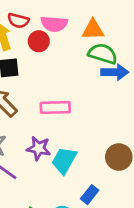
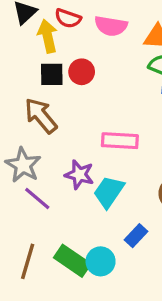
red circle: (39, 41) -> (82, 72), moved
pink rectangle: (55, 107) -> (120, 141), moved

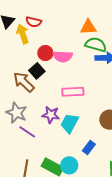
pink semicircle: (111, 26) -> (63, 57), moved
black square: (52, 74) -> (37, 71), moved, turned -35

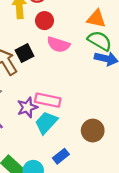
red circle: (45, 53) -> (44, 21), moved
pink rectangle: (73, 92) -> (48, 100), moved
purple star: (51, 115) -> (27, 107), turned 30

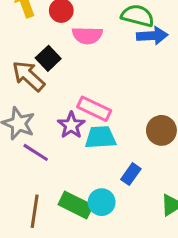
pink rectangle: (48, 100) -> (94, 109), turned 30
cyan trapezoid: (46, 123) -> (100, 137), turned 60

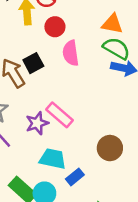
pink semicircle: (87, 35) -> (71, 53), turned 65
cyan trapezoid: (100, 137) -> (53, 159), moved

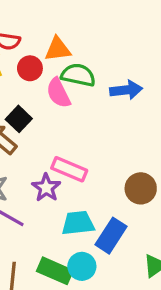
orange triangle: (112, 24) -> (58, 49), moved
green semicircle: (116, 48) -> (78, 75), moved
blue rectangle: (75, 177) -> (111, 236), size x1.5

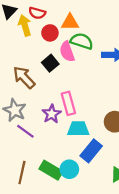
black square: (19, 119) -> (50, 63), moved
pink rectangle: (69, 169) -> (68, 103), turned 45
cyan trapezoid: (78, 223) -> (78, 129), moved

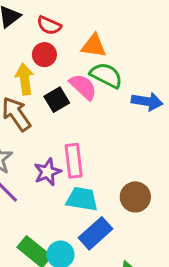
yellow arrow: (25, 25) -> (25, 79), moved
red circle: (50, 33) -> (44, 55), moved
pink semicircle: (67, 52) -> (83, 87), turned 144

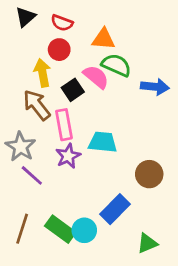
pink rectangle: (74, 161) -> (64, 125), moved
cyan trapezoid: (82, 199) -> (103, 142), moved

